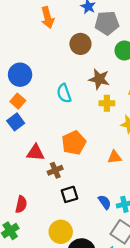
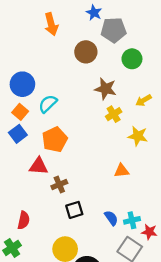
cyan semicircle: (64, 93) -> (48, 104), moved, turned 66
yellow cross: (107, 103) -> (114, 114), turned -32
orange pentagon: (74, 143) -> (55, 140), moved

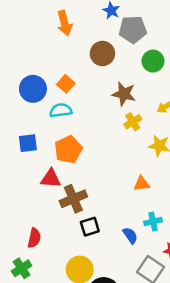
cyan semicircle: (48, 104) -> (61, 110), turned 36
orange square: (20, 112) -> (66, 84), moved
blue square: (18, 134) -> (28, 143), turned 30
brown cross: (59, 185) -> (73, 199), size x1.5
cyan cross: (132, 220) -> (153, 222), moved

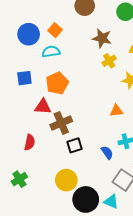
red semicircle: (34, 238) -> (30, 142), moved

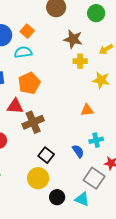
yellow cross: (109, 61) -> (80, 61), turned 32
black square: (74, 145) -> (46, 155), moved, turned -35
black circle: (86, 199) -> (57, 197), size x0.6

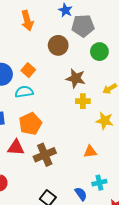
brown cross: (33, 122) -> (45, 155), moved

